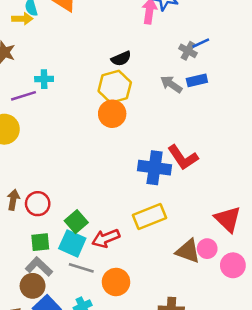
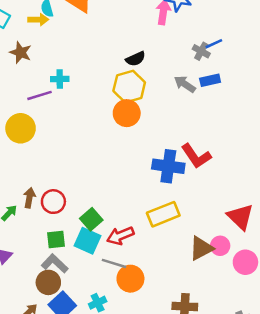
brown triangle: (188, 251) -> (201, 248), turned -48
gray line: (81, 268) -> (114, 263), moved

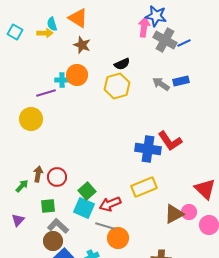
blue line: (214, 44) -> (184, 43), moved
gray cross: (201, 51) -> (165, 40), moved, size x1.6
brown star: (21, 52) -> (82, 45), moved
orange circle: (127, 113) -> (77, 75), moved
green square: (56, 239) -> (48, 206), moved

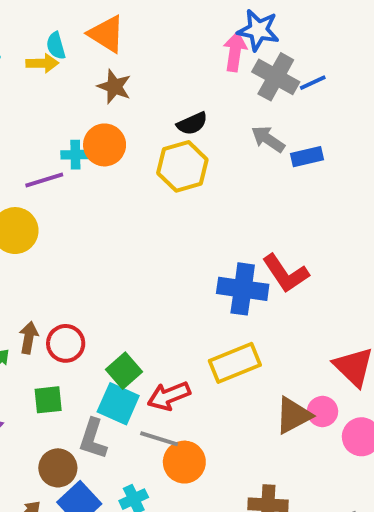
gray arrow: (161, 84) -> (268, 139), moved
gray L-shape: (58, 226) -> (93, 439), moved, turned -115

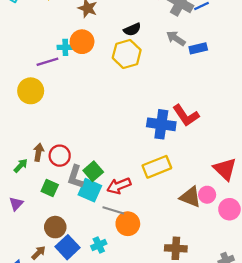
green square: (48, 400) -> (50, 188), turned 30
brown triangle: (293, 415) -> (190, 197), turned 50
gray L-shape: (93, 439) -> (75, 177), moved

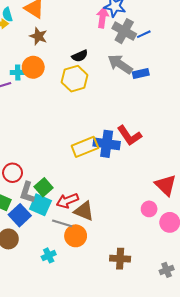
gray arrow: (176, 38) -> (120, 64), size x1.4
yellow rectangle: (157, 167) -> (85, 147), moved
brown triangle: (190, 197) -> (84, 211), moved
blue square: (68, 247) -> (20, 215), moved

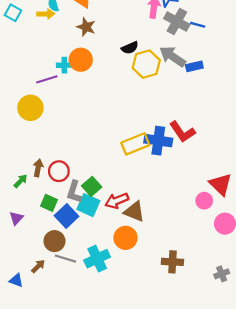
blue line: (144, 34) -> (198, 25), turned 40
yellow hexagon: (75, 79) -> (146, 64), moved
pink circle: (149, 209) -> (204, 201), moved
gray line: (62, 223) -> (65, 259), moved
cyan cross: (49, 255) -> (97, 259), size x1.6

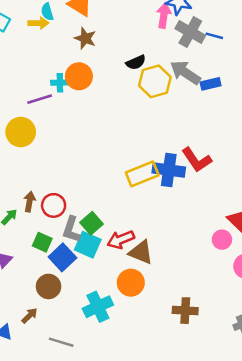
gray line: (65, 259) -> (61, 342), moved

